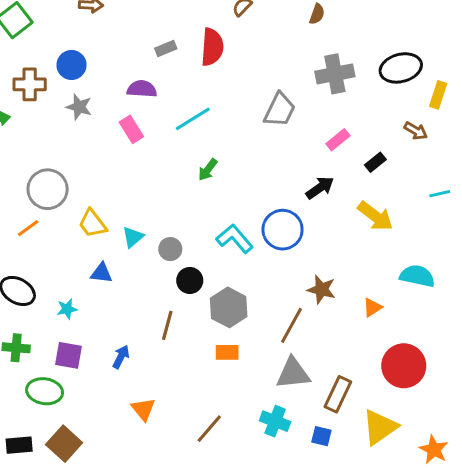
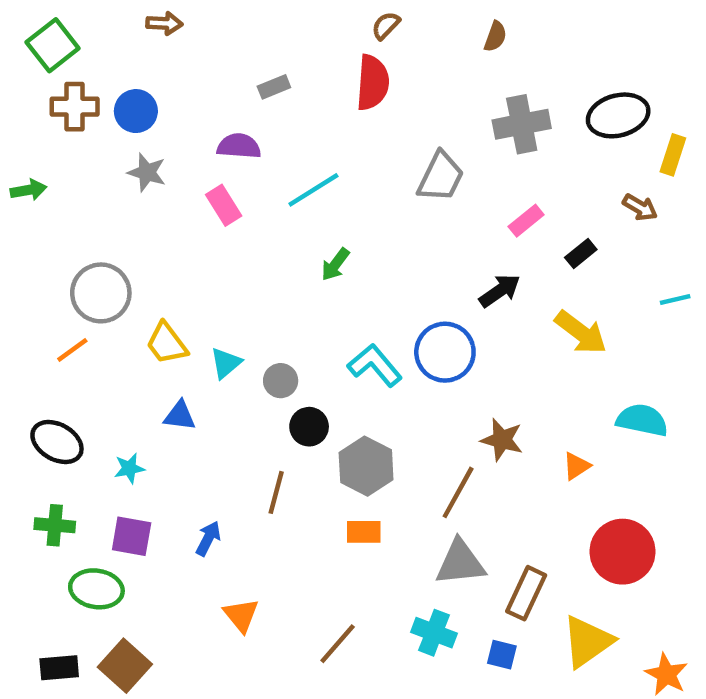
red semicircle: (212, 47) -> (373, 83), moved
brown cross: (30, 84) -> (75, 107), moved

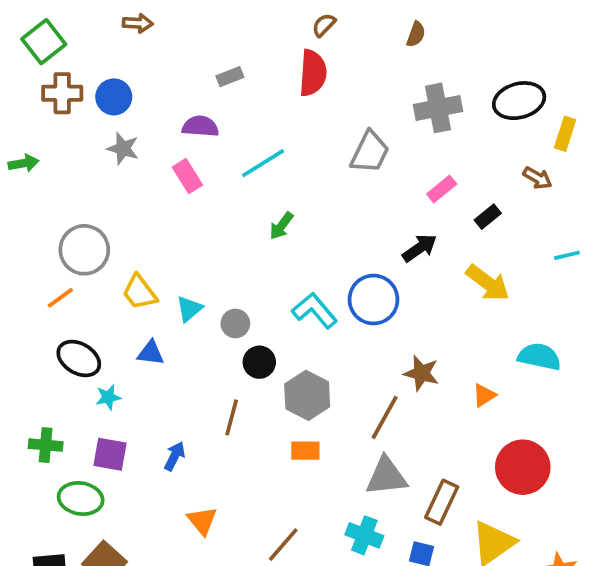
black ellipse: (57, 442) -> (79, 358), moved

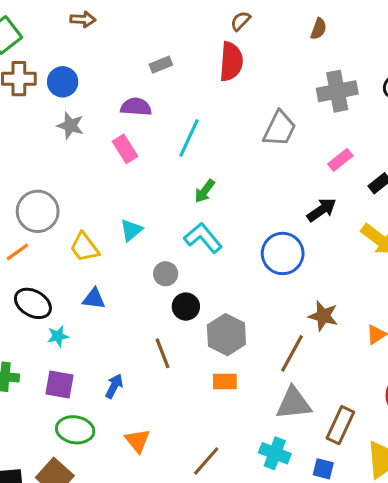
cyan line: (263, 163) -> (189, 138), turned -33
cyan triangle: (189, 309) -> (131, 230), moved
cyan L-shape: (315, 311) -> (203, 238), moved
brown line: (232, 417) -> (162, 353), turned -36
green ellipse: (81, 499) -> (75, 430), moved

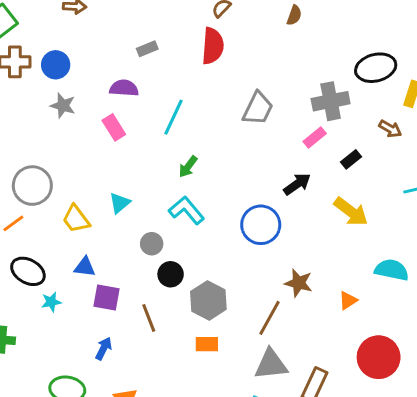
gray cross: (337, 91) -> (331, 101), moved
purple square: (59, 385) -> (107, 298), moved

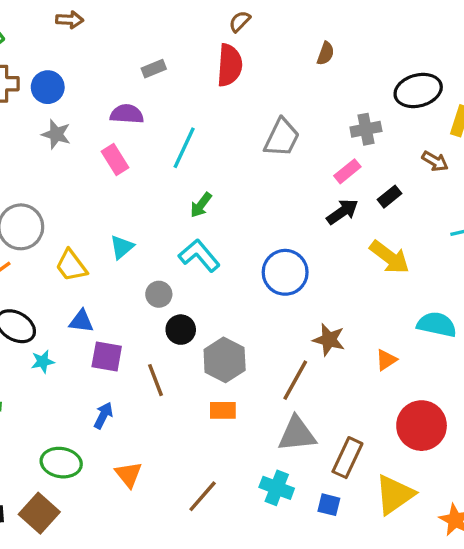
brown semicircle: (294, 15) -> (326, 53), moved
gray cross: (331, 101) -> (366, 129), size x0.7
black arrow: (297, 184) -> (342, 212), moved

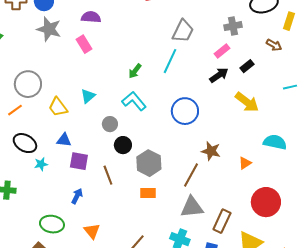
gray star: (56, 134) -> (49, 29), size x1.4
cyan line: (184, 148) -> (170, 61), moved

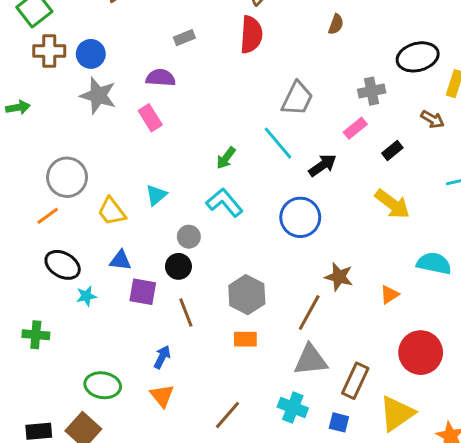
cyan line: (170, 61) -> (278, 143), turned -65
black arrow: (219, 75) -> (323, 165), moved
black circle: (123, 145) -> (178, 266), moved
blue arrow: (77, 196) -> (162, 357), moved

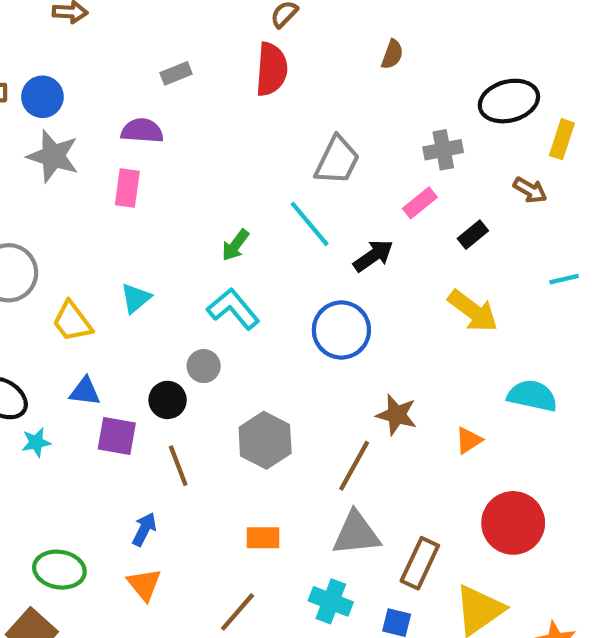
pink rectangle: (150, 118) -> (127, 188), turned 40
gray circle: (189, 237) -> (204, 366), moved
orange rectangle: (245, 339) -> (263, 538), moved

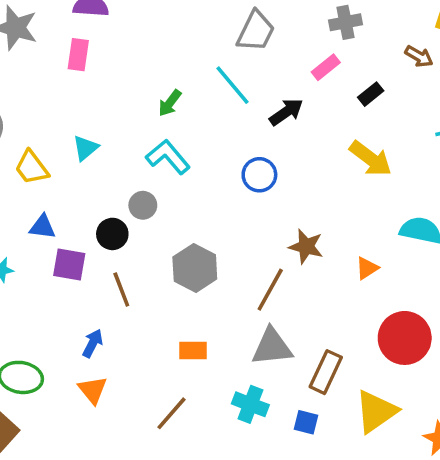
blue circle: (341, 330) -> (259, 175), size x0.7

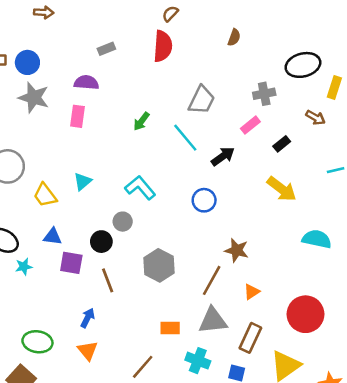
green arrow: (170, 103) -> (141, 121), moved
orange triangle: (367, 268) -> (252, 292), moved
orange rectangle: (193, 351) -> (170, 328), moved

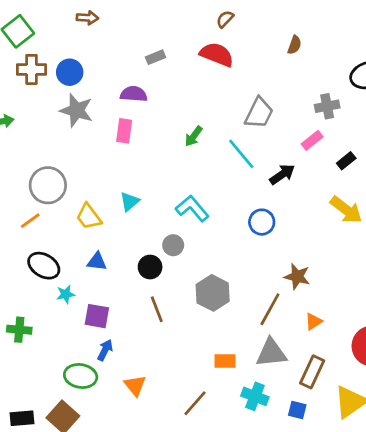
red semicircle: (163, 46) -> (217, 54), turned -72
purple square: (71, 263) -> (97, 316), moved
blue arrow: (88, 318) -> (105, 350), moved

